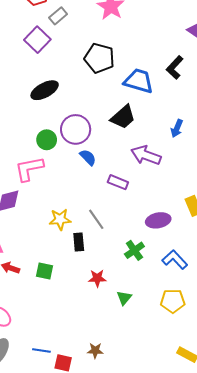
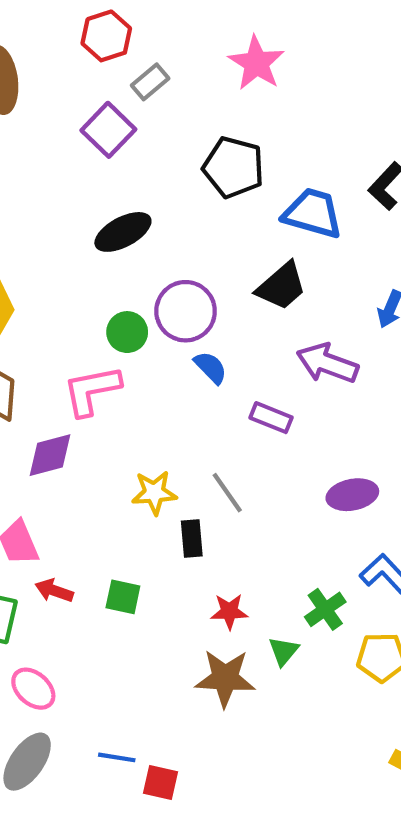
green cross: (134, 250) -> (325, 609), moved
brown star: (95, 351) -> (225, 678), moved, size x1.8

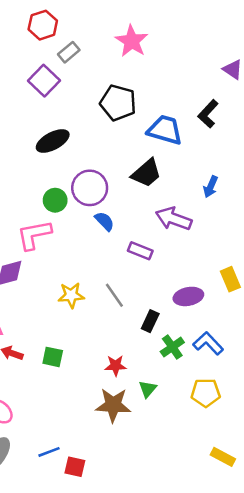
black rectangle: (192, 538) -> (150, 321), moved, turned 30
green cross: (325, 609) -> (172, 347), moved
blue line: (117, 757) -> (49, 452), turned -30

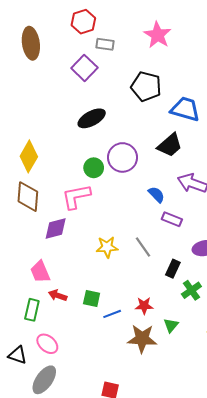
gray rectangle: (69, 52) -> (105, 44), turned 48
blue semicircle: (104, 221) -> (156, 195), moved
purple rectangle: (140, 251) -> (172, 219), moved
blue line: (49, 452) -> (112, 314), moved

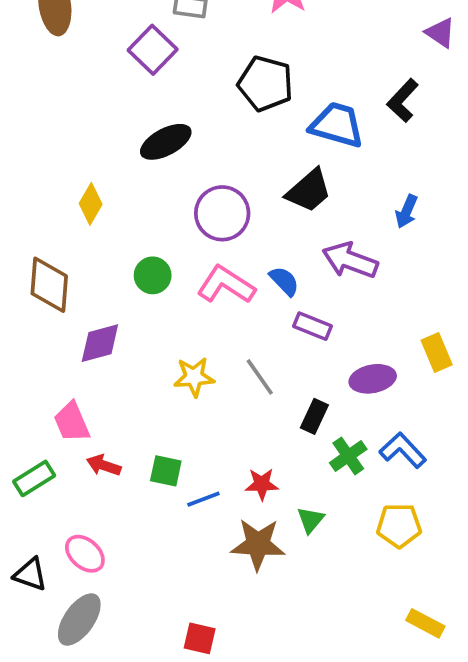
yellow diamond: (29, 156) -> (91, 204), moved, size x0.7
green circle: (94, 168) -> (153, 275), moved
pink L-shape: (76, 197) -> (226, 285), moved, turned 44
green rectangle: (32, 310) -> (34, 478), moved, turned 45

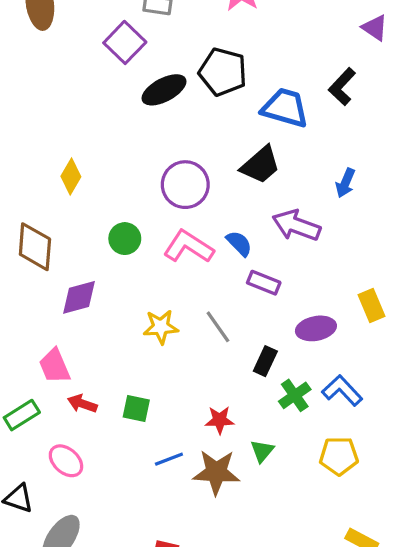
black ellipse: (166, 142) -> (164, 90), moved
blue line: (203, 499) -> (169, 459), moved
pink ellipse: (85, 554) -> (66, 461), moved

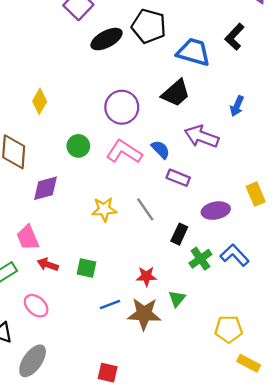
yellow pentagon: (339, 456) -> (229, 329), moved

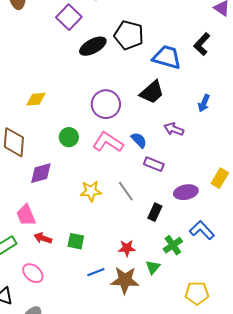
yellow diamond: (40, 101) -> (36, 99), turned 55
purple arrow: (202, 137) -> (174, 129), size x0.7
yellow rectangle: (256, 194) -> (220, 178), turned 54
green cross: (200, 259) -> (173, 245), moved

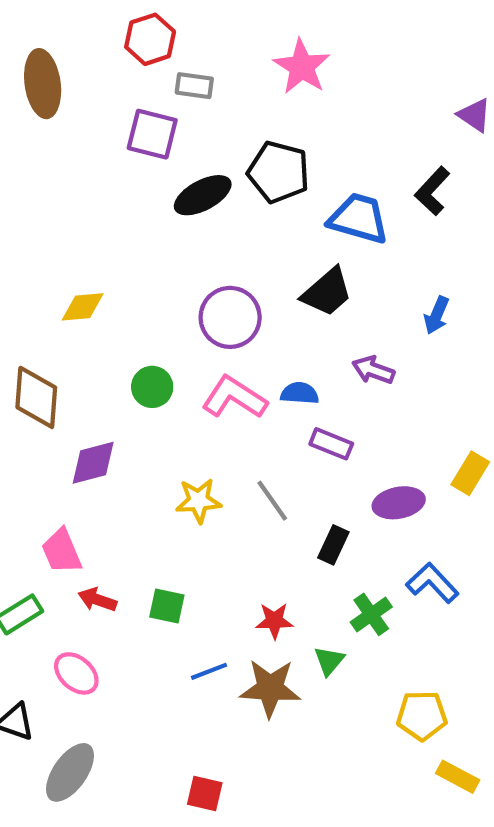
purple square: (69, 17) -> (152, 134), turned -30
blue semicircle: (139, 140) -> (300, 393), turned -42

